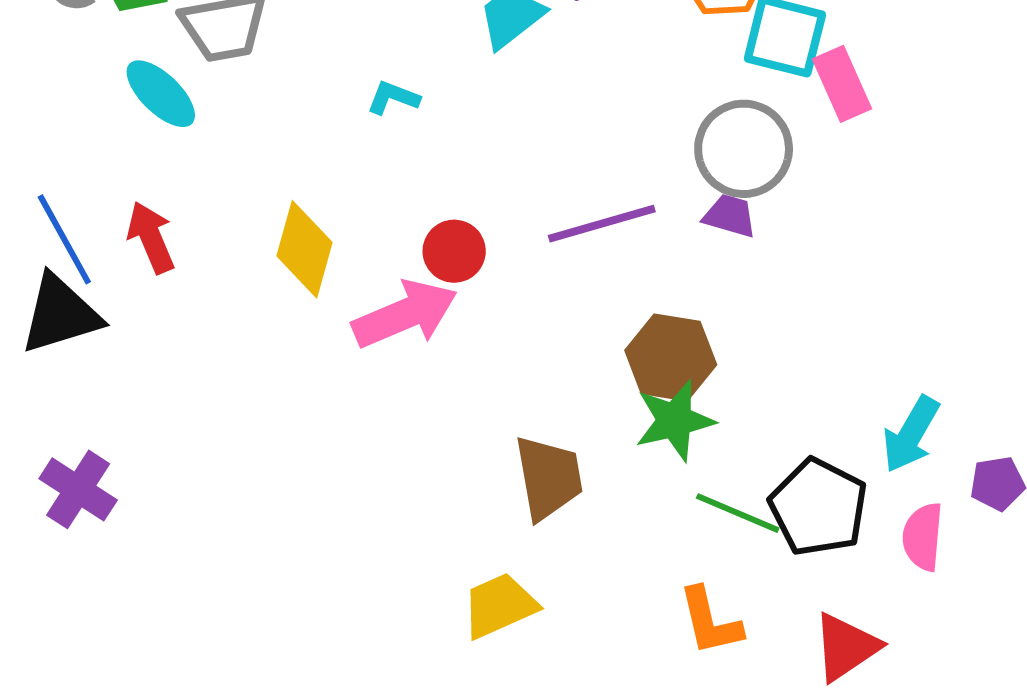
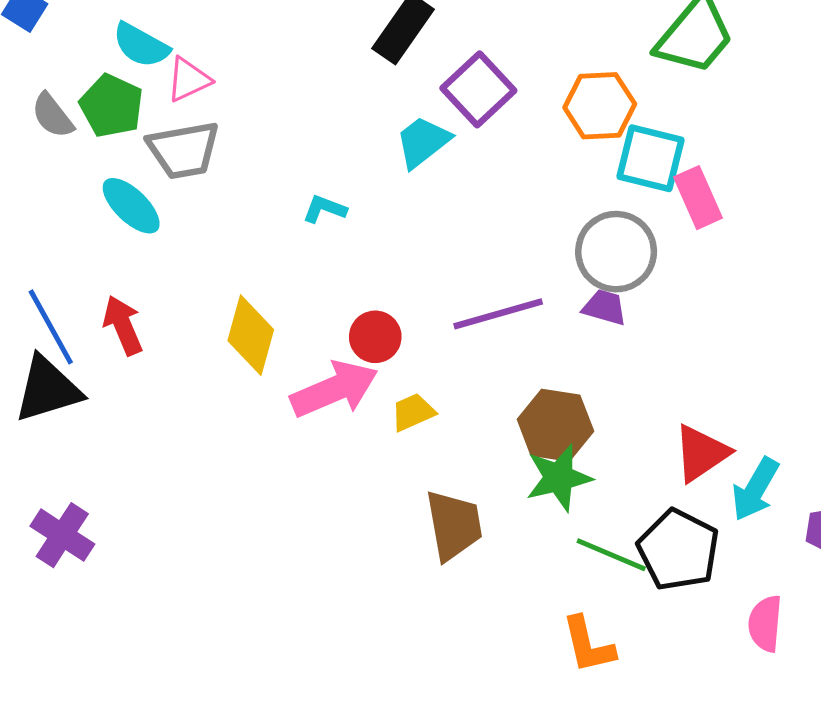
pink semicircle: (923, 537) -> (765, 624), moved
yellow trapezoid: (499, 606) -> (413, 412), moved, size x0.7
red triangle: (846, 647) -> (701, 453), moved

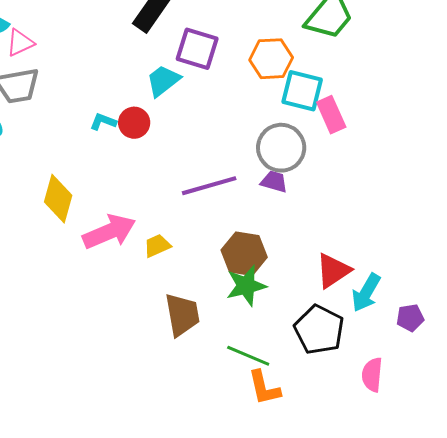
purple square: (478, 89) -> (197, 49), turned -30
red circle: (375, 337) -> (134, 123), moved
green line: (611, 555) -> (248, 356), moved

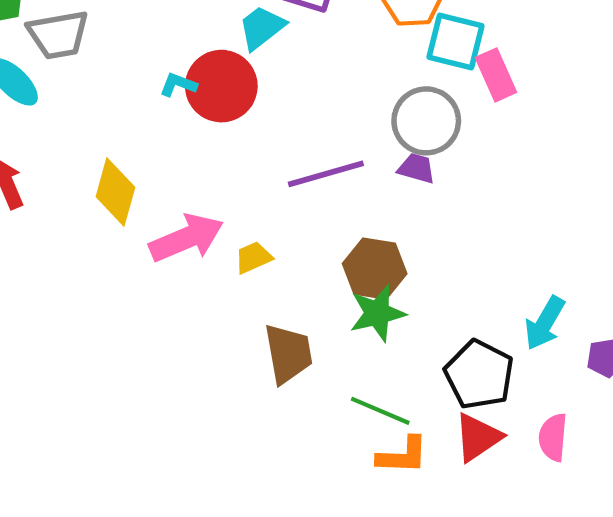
red circle: (134, 123) -> (221, 86), size x1.6
red triangle: (333, 271) -> (478, 437), moved
orange L-shape: (264, 388) -> (403, 455), turned -75

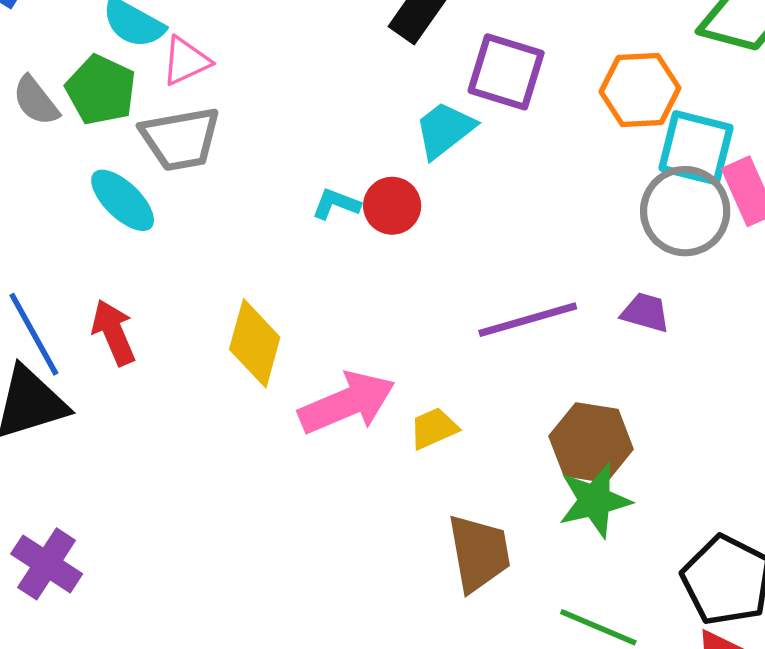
red circle: (221, 86) -> (392, 206), size x0.6
gray circle: (426, 121) -> (685, 211), moved

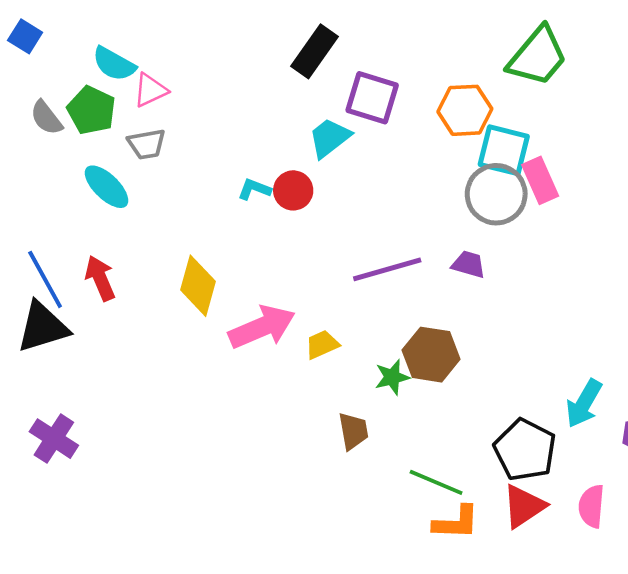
gray trapezoid: (180, 139) -> (147, 144), size x0.7
green star: (595, 501) -> (392, 377), moved, size x0.7
brown trapezoid: (479, 553) -> (353, 431), size x0.7

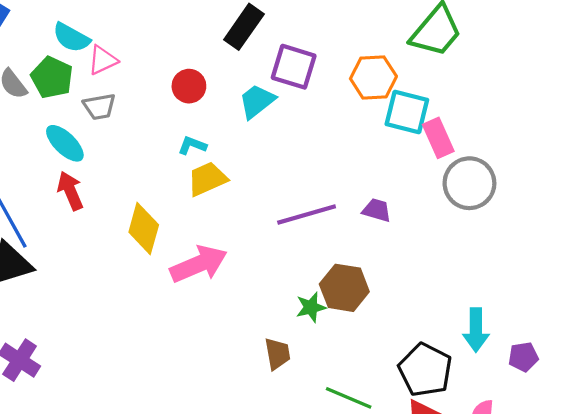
red circle: (293, 190) -> (189, 86), moved
gray circle: (496, 194) -> (469, 183), moved
red arrow: (100, 278) -> (70, 191), moved
yellow trapezoid: (322, 345) -> (207, 179), moved, size x1.4
cyan arrow: (584, 403) -> (476, 330), turned -30

